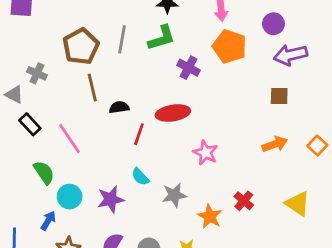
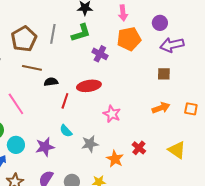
orange pentagon: (230, 46) -> (129, 39), turned -30
brown line: (92, 87) -> (32, 68), turned -66
orange square: (317, 146) -> (191, 109), turned -32

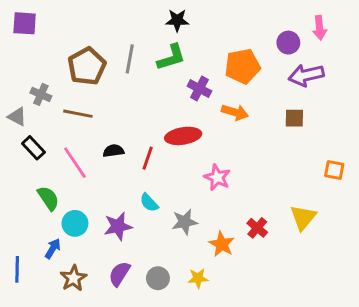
pink arrow: (123, 13) -> (319, 28), moved
brown line: (32, 68) -> (78, 114), moved
black semicircle: (51, 82) -> (113, 151), moved
orange arrow: (161, 108) -> (235, 112), moved, turned 36
yellow triangle: (177, 150) -> (303, 217), moved, turned 36

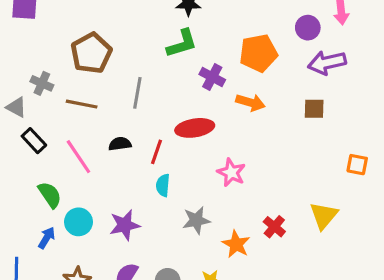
gray line: (130, 59) -> (137, 93), moved
cyan semicircle: (149, 203) -> (163, 185), moved, turned 48
blue arrow: (53, 249) -> (47, 238), moved

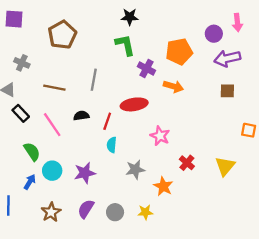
green L-shape: (182, 44) -> (125, 45), turned -85
brown pentagon: (91, 53) -> (62, 35), moved
gray cross: (42, 83) -> (22, 63), moved
brown square: (314, 109) -> (227, 91), moved
red cross: (274, 227) -> (187, 163), moved

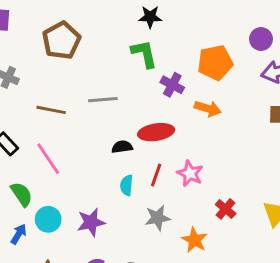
gray line: (94, 80) -> (103, 100), turned 75
black semicircle: (81, 116) -> (122, 147), moved
red line: (107, 121) -> (156, 175), moved

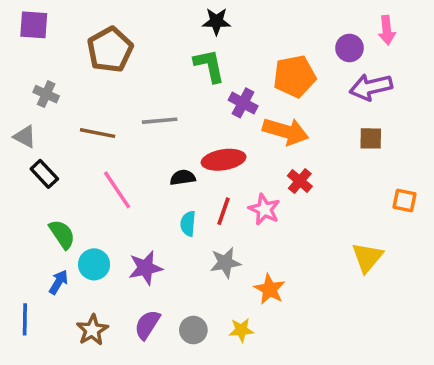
orange arrow: (208, 108) -> (286, 131), size x1.4
pink line: (48, 159) -> (117, 190), moved
red cross: (226, 209) -> (300, 181), moved

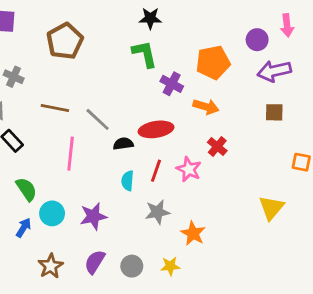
gray line: (160, 121) -> (98, 119), moved, turned 48
orange arrow: (286, 131) -> (206, 107), size x0.7
pink line: (117, 190) -> (71, 154), turned 40

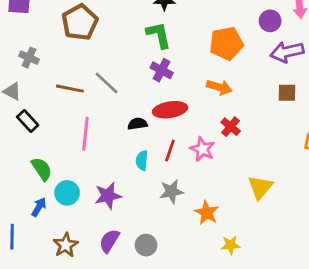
purple cross: (172, 84) -> (162, 70), moved
gray line: (98, 119) -> (107, 83), moved
yellow triangle: (271, 208) -> (260, 187), moved
yellow star: (170, 266) -> (231, 245), moved

